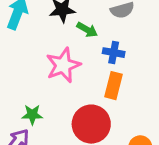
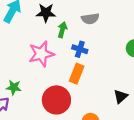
green arrow: (87, 30) -> (62, 30), turned -112

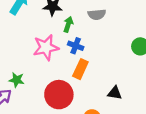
blue cross: (80, 49) -> (76, 46), moved
black triangle: (121, 96) -> (115, 93), moved, turned 48

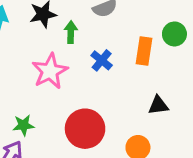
blue cross: (76, 46) -> (102, 60), moved, turned 35
orange rectangle: (80, 69) -> (144, 51), moved

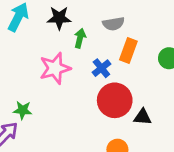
orange rectangle: (144, 51) -> (128, 51), moved
red circle: (85, 129) -> (115, 100), moved

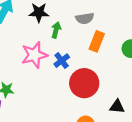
blue cross: (101, 68) -> (62, 61), moved
black triangle: (142, 117) -> (117, 107), moved

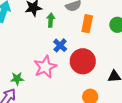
pink star: (34, 55) -> (45, 67), moved

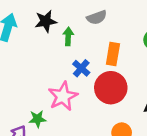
orange rectangle: (87, 24) -> (113, 54), moved
green star: (17, 79) -> (37, 119), moved

